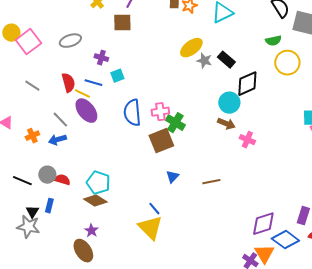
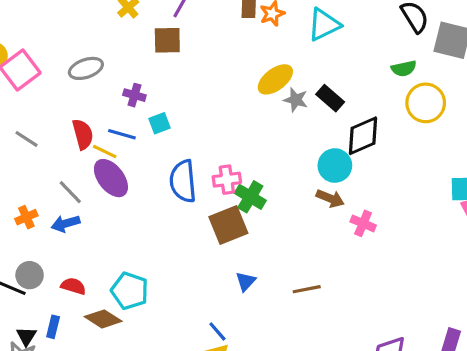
gray circle: (47, 175) -> (30, 275), moved
brown diamond: (95, 201) -> (103, 319), moved

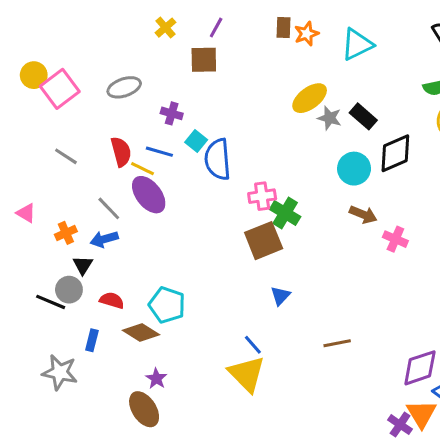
cyan square: (159, 123) -> (196, 141), turned -30
cyan circle: (335, 166) -> (354, 169), moved
blue semicircle: (183, 181) -> (218, 159), moved
brown line: (307, 289) -> (337, 343), moved
black triangle: (26, 336) -> (83, 265), moved

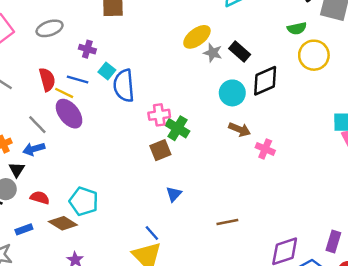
brown square: (264, 241) -> (160, 150), size x0.7
blue rectangle: (92, 340) -> (24, 229), turned 56
brown line: (337, 343) -> (227, 222), moved

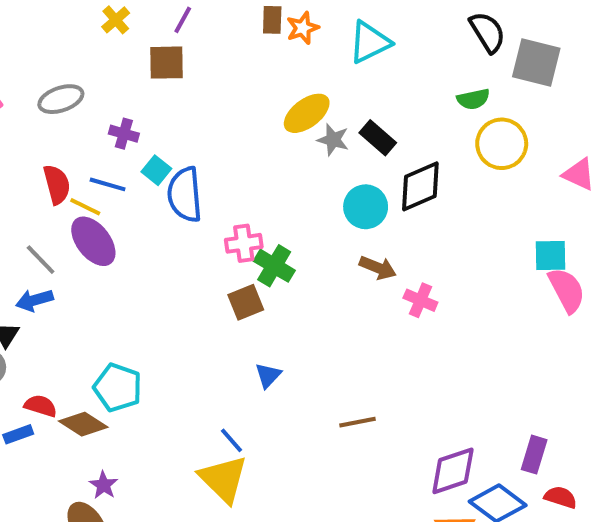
red semicircle: (40, 198) -> (41, 406), moved

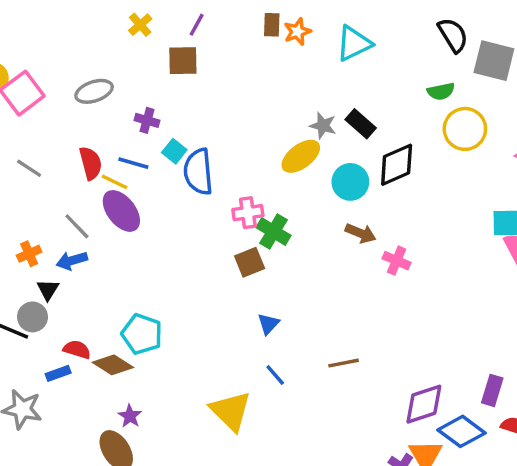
yellow ellipse: (307, 113) -> (301, 156), moved
blue line: (232, 440) -> (275, 375), moved

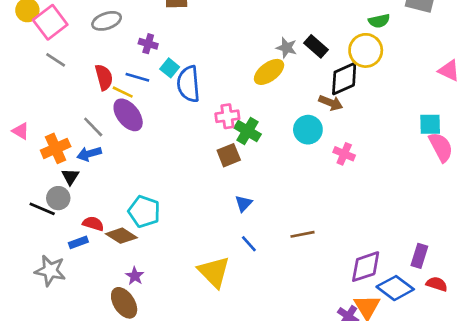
yellow circle: (465, 129) -> (366, 50), moved
gray line: (29, 168) -> (56, 60), moved
cyan circle: (350, 182) -> (308, 130), moved
brown arrow: (361, 233) -> (331, 103), moved
orange cross: (29, 254) -> (56, 148), size x1.5

